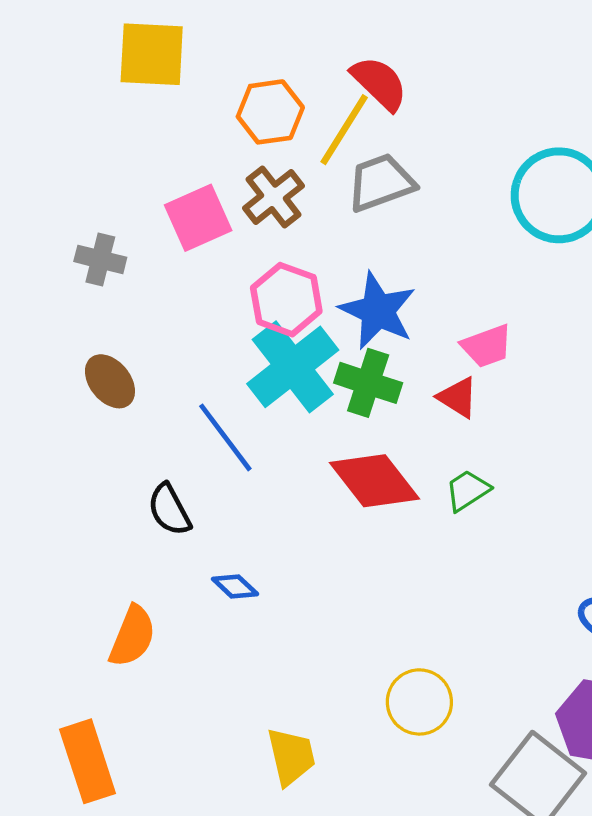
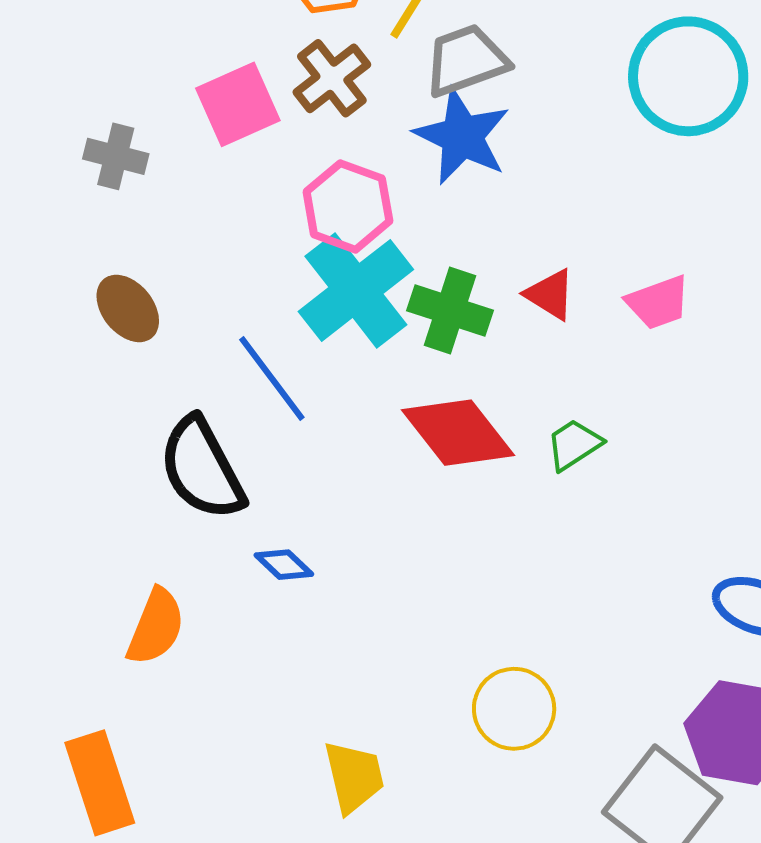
blue star: (378, 311) -> (462, 136), moved
pink trapezoid: (487, 346) -> (658, 302), moved
red triangle: (458, 397) -> (550, 294), moved
black semicircle: (169, 510) -> (202, 469), size x1.6

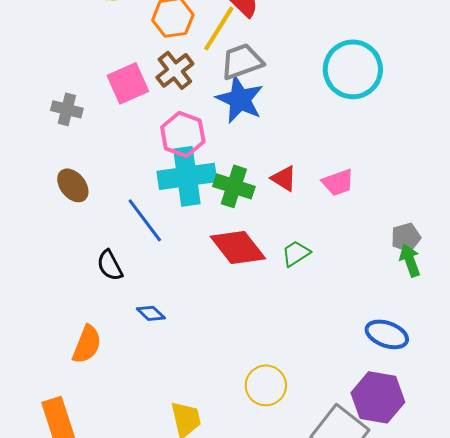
cyan cross: (356, 290) -> (187, 176), turned 30
black semicircle: (202, 469) -> (110, 265), size x0.6

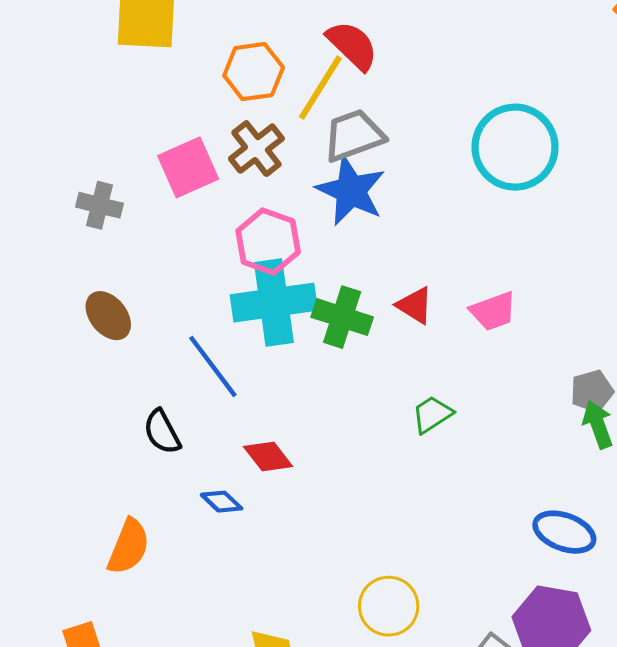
red diamond: (238, 247) -> (268, 457), moved, size x0.6

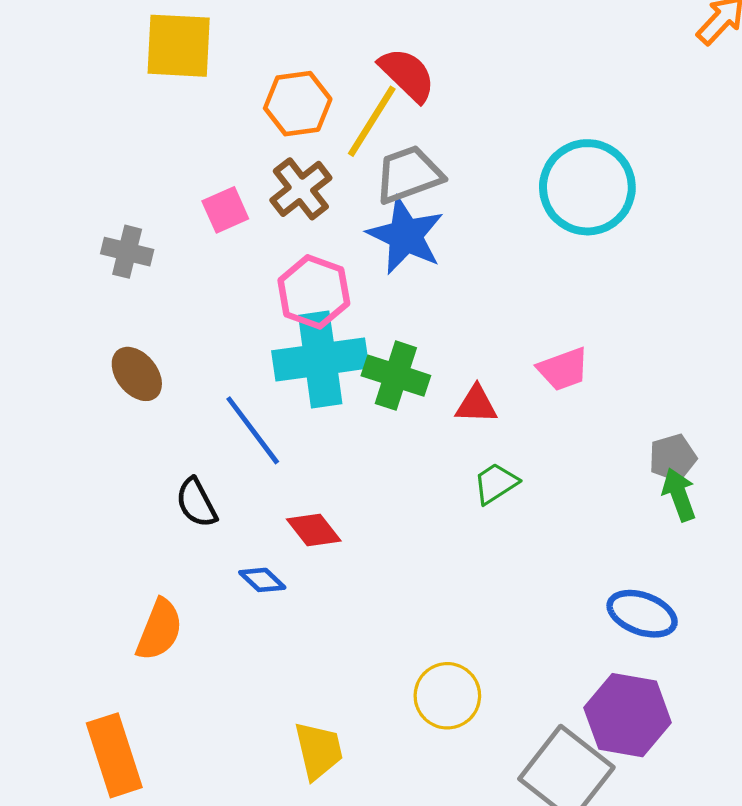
pink square: (188, 167) -> (225, 210), size x0.7
red triangle: (415, 305) -> (476, 405), moved, turned -30

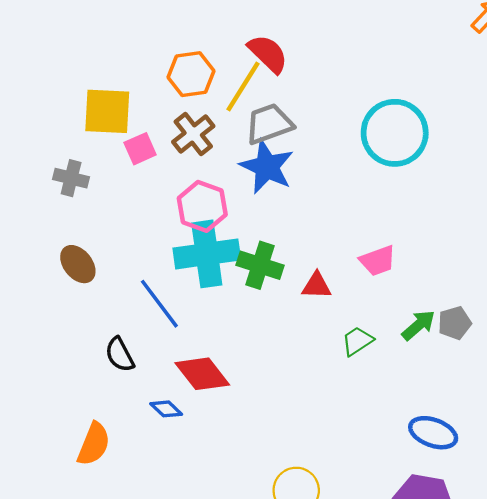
yellow square: (179, 46) -> (107, 111), moved
green trapezoid: (496, 483) -> (357, 341), moved
green arrow: (679, 495) -> (418, 325), moved, turned 69
red diamond: (314, 530) -> (202, 374), size x1.4

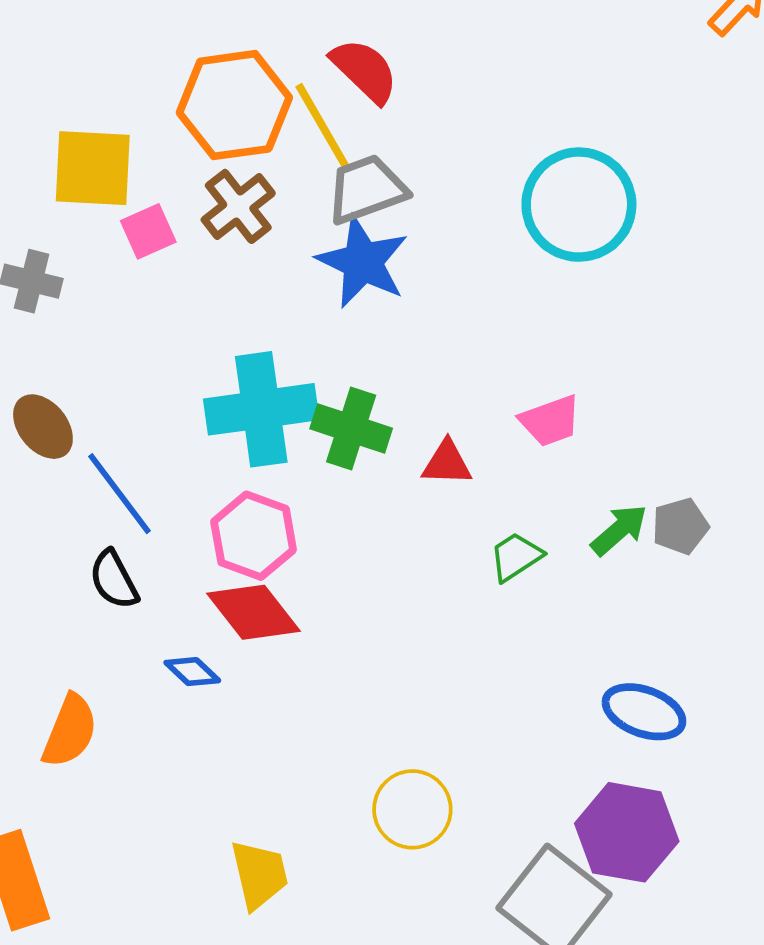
orange hexagon: (191, 74) -> (234, 105), size x1.4
yellow line: (243, 86) -> (322, 126), turned -62
pink hexagon: (202, 206) -> (254, 536), moved
blue line: (159, 304) -> (120, 494), moved

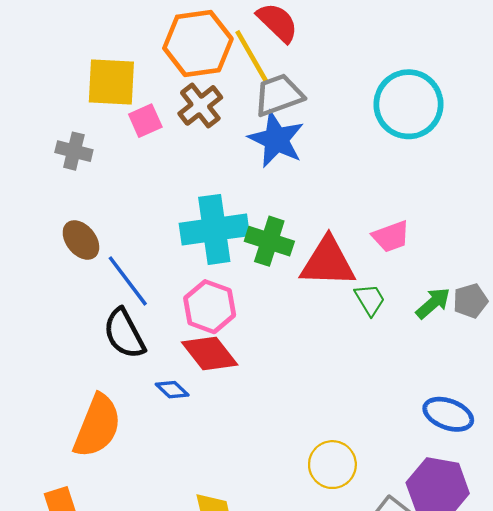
red triangle: (447, 463) -> (328, 262), size x1.8
green trapezoid: (516, 557) -> (370, 300), moved, turned 92
black semicircle: (114, 580) -> (124, 334), size x1.4
orange semicircle: (70, 731) -> (97, 426), size x1.4
yellow circle: (412, 809) -> (332, 465), moved

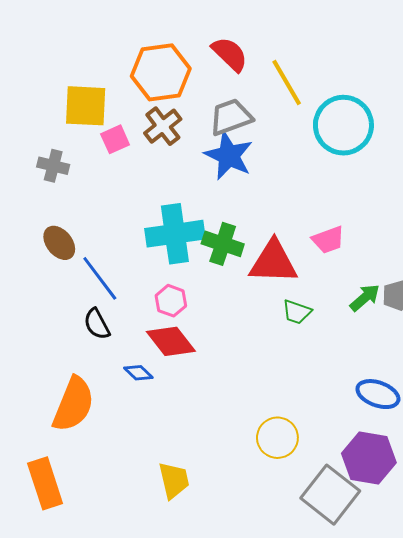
yellow line: (252, 56) -> (287, 83), moved
green trapezoid: (370, 300) -> (297, 312), moved, turned 140
pink hexagon: (210, 307) -> (171, 301), size x0.7
black semicircle: (124, 334) -> (97, 324), size x0.7

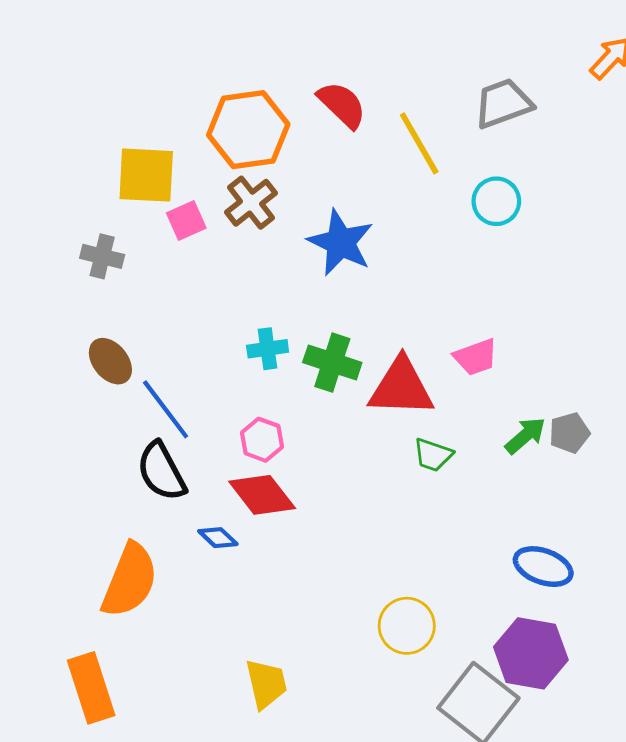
gray trapezoid: (231, 117) -> (503, 103), moved
cyan circle: (343, 125) -> (496, 201), size x0.6
cyan cross: (175, 234) -> (268, 349), size x0.5
black semicircle: (97, 324) -> (161, 471), size x1.4

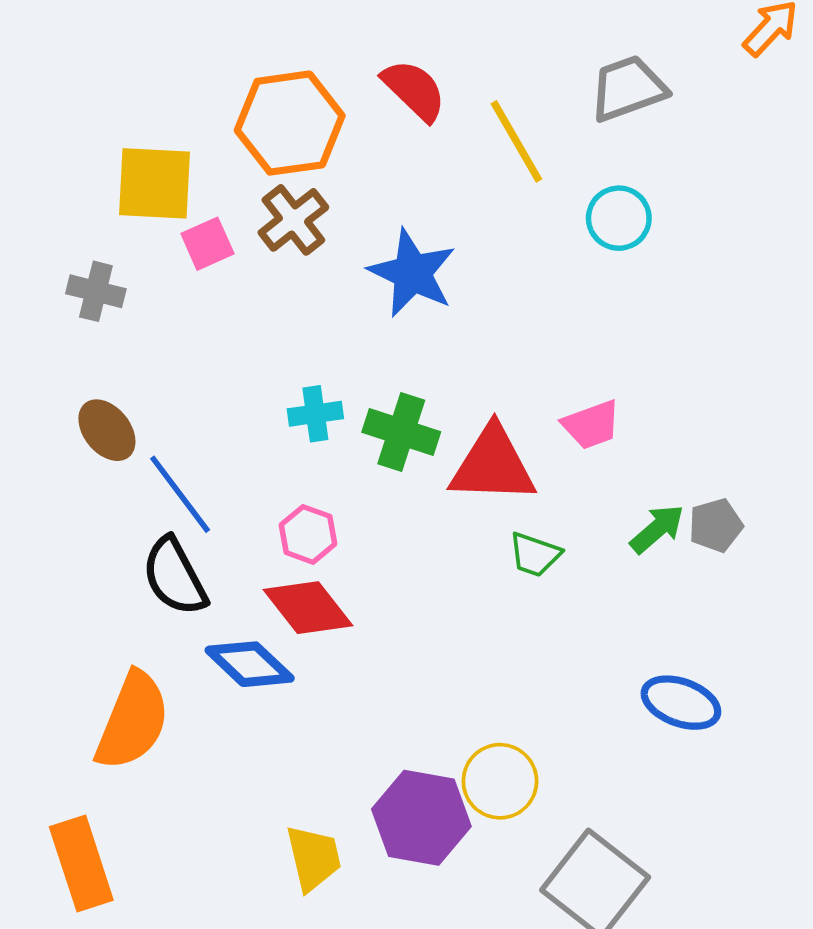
blue diamond: (218, 538) -> (250, 664), size x1.6
purple hexagon: (531, 653) -> (421, 818), moved

